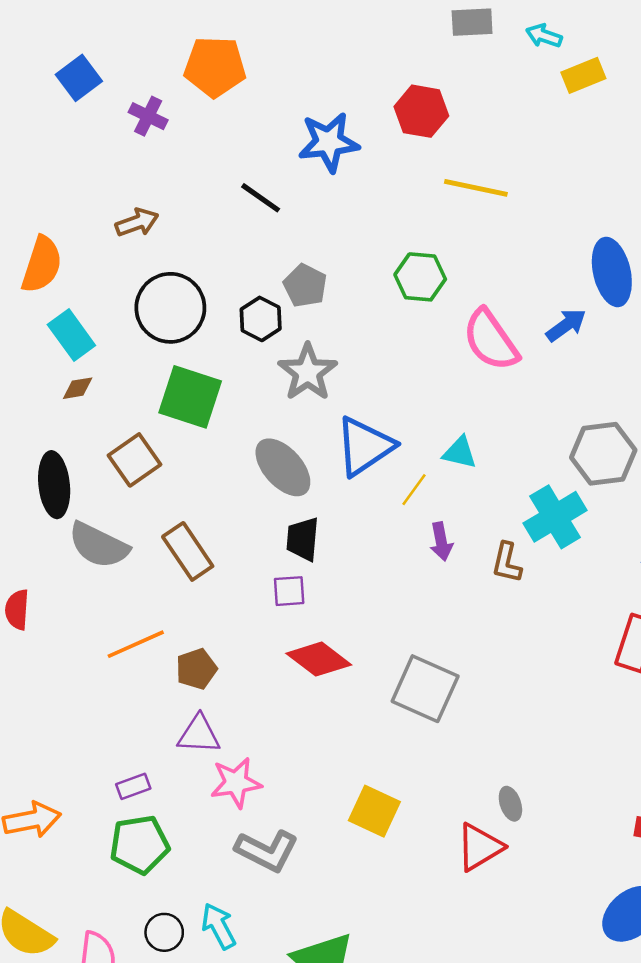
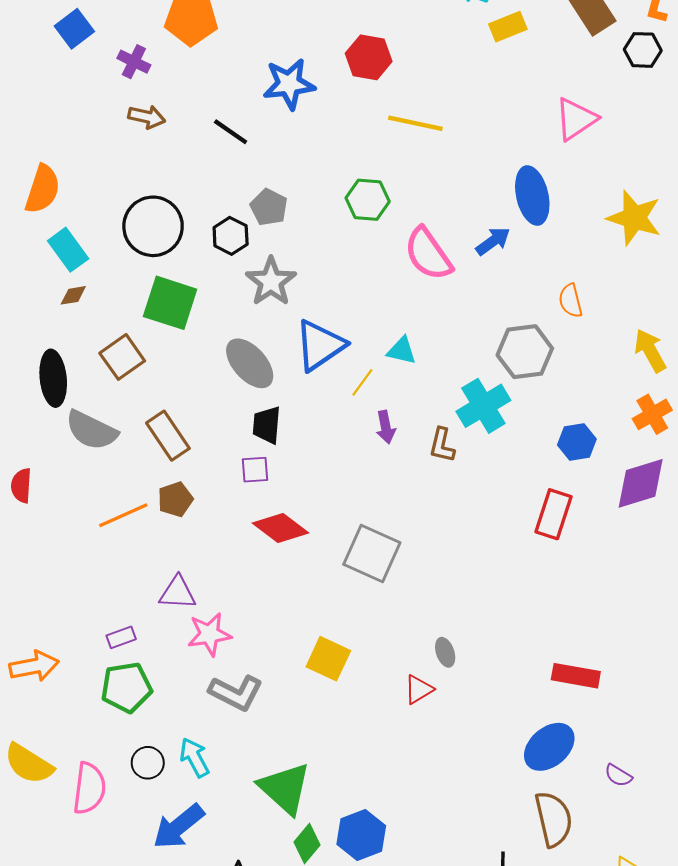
brown arrow: (137, 223) -> (147, 117), moved, turned 33
brown pentagon: (196, 669) -> (175, 499), moved
red triangle: (480, 847) -> (419, 689), size x0.7

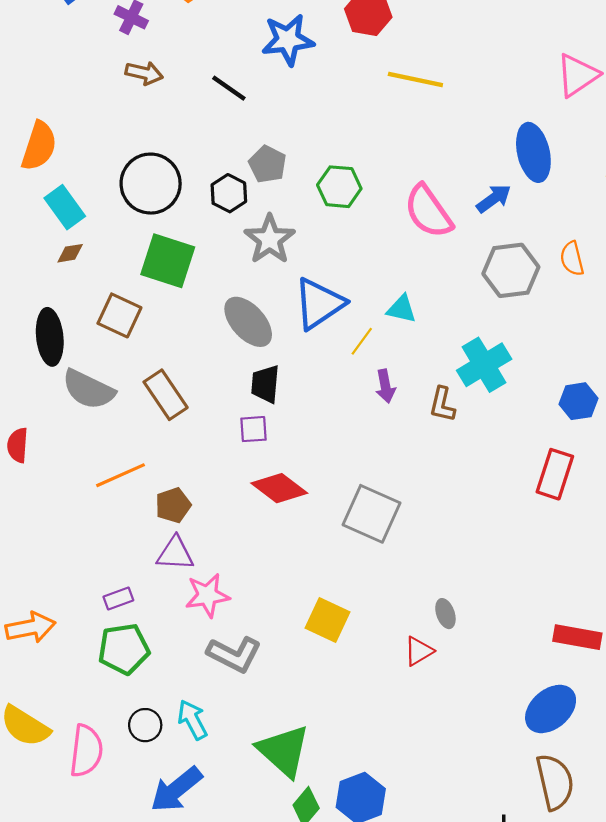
green hexagon: (368, 200) -> (339, 187), moved
gray hexagon: (525, 352) -> (511, 270), moved
brown square: (122, 357) -> (119, 315), turned -30
brown pentagon: (175, 499) -> (173, 505), moved

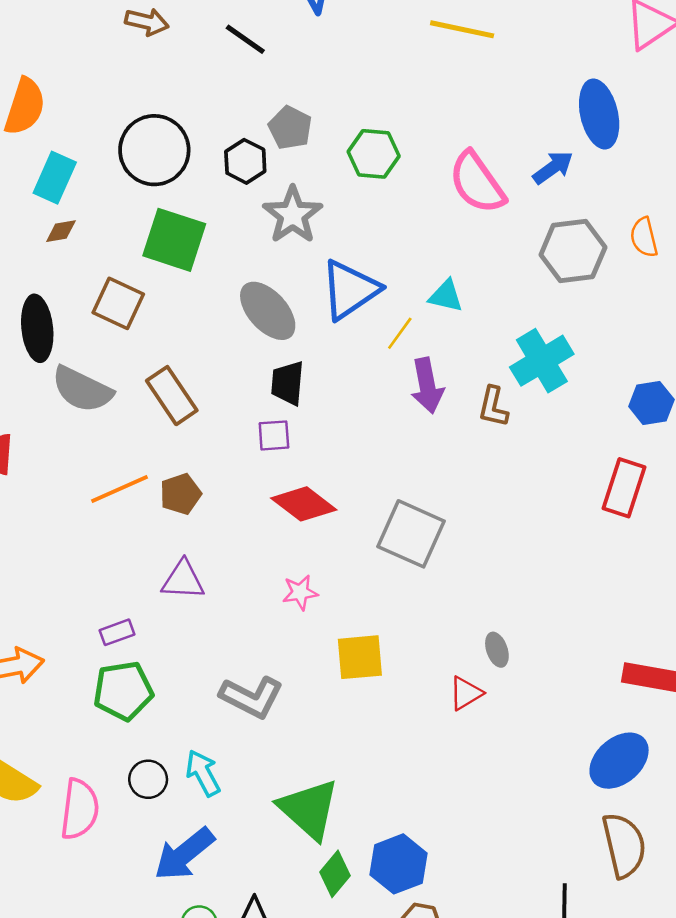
cyan rectangle: (65, 207) -> (55, 178), turned 60
purple arrow: (385, 386) -> (427, 386), size x1.4
brown pentagon: (173, 505) -> (181, 494), moved
pink star: (207, 595) -> (300, 592), moved, size x0.7
yellow square: (328, 620) -> (360, 657), turned -30

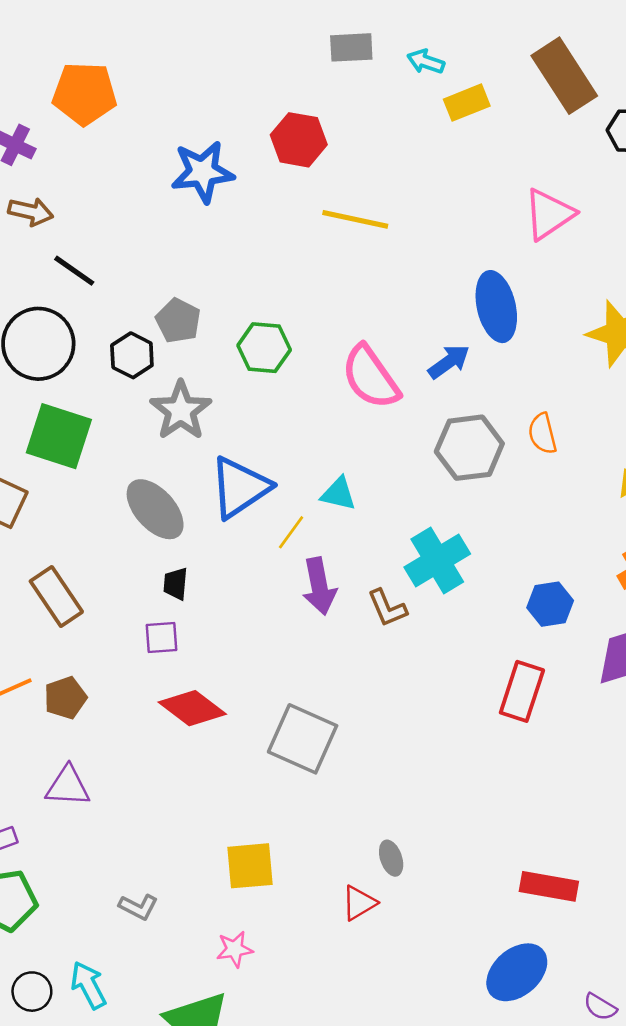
black line: (245, 39) -> (74, 271), moved
black trapezoid: (288, 383) -> (176, 584), size x0.7
brown L-shape: (493, 407) -> (387, 608), turned -36
pink star: (300, 592) -> (235, 949), moved
gray L-shape: (252, 697) -> (138, 907), size x0.6

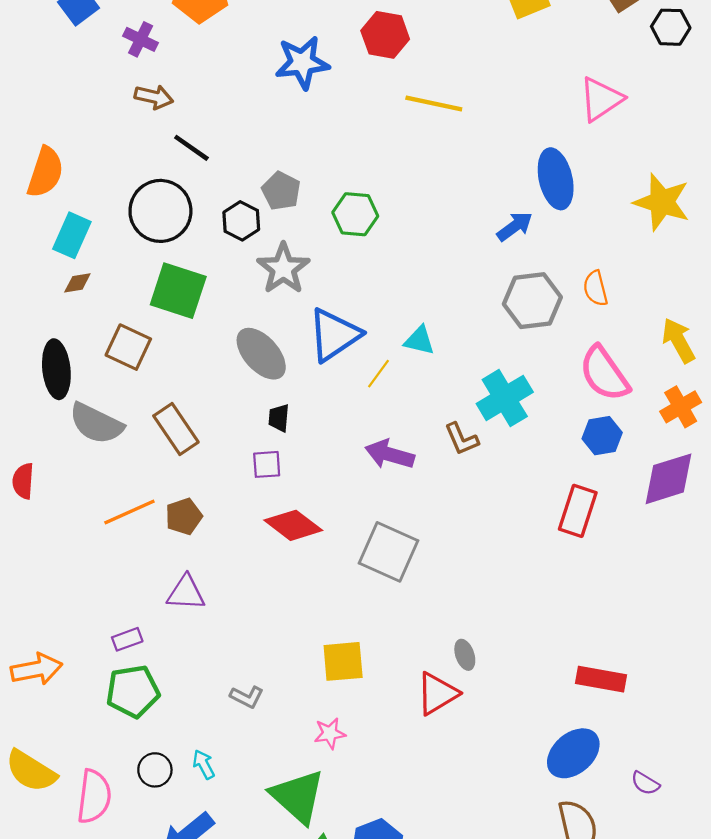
pink semicircle: (371, 377) -> (604, 374), moved
purple arrow: (319, 586) -> (390, 454), moved, turned 117
red triangle: (359, 903) -> (437, 694), size x1.4
cyan arrow: (88, 985) -> (204, 764), size x0.7

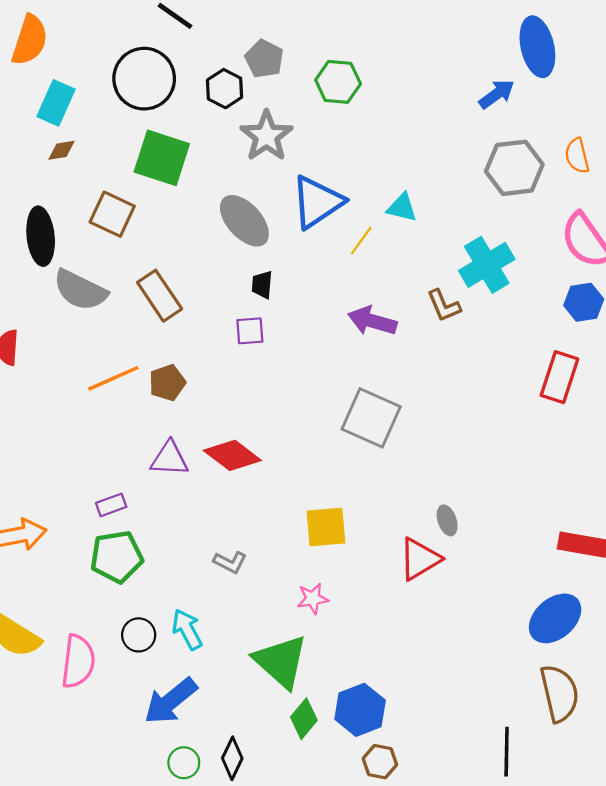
red diamond: (293, 525) -> (232, 455), moved
cyan arrow: (204, 764) -> (187, 629), size x1.4

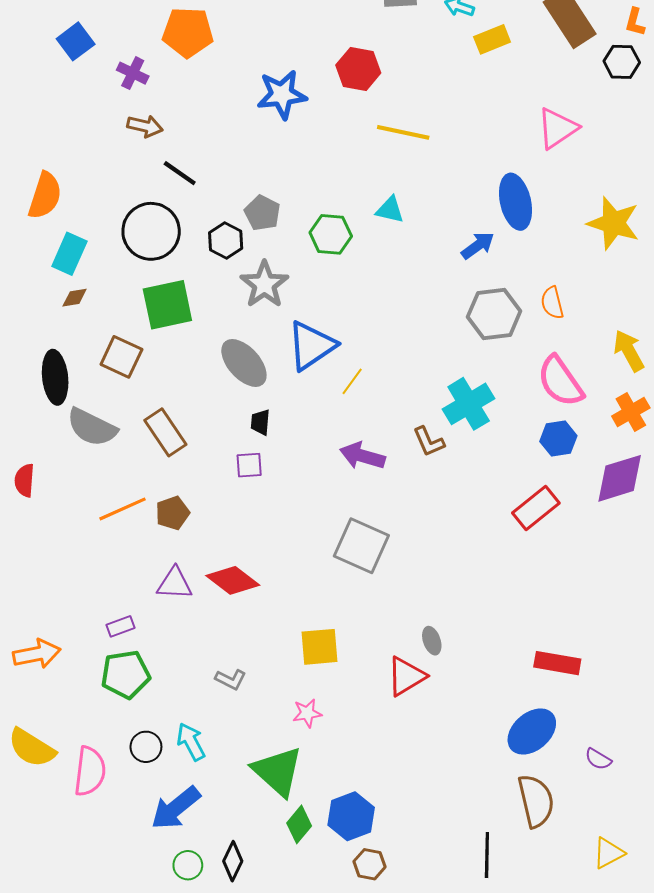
green square: (162, 158) -> (167, 305), turned -30
cyan triangle: (402, 208) -> (390, 210), moved
red rectangle: (559, 377) -> (536, 508), turned 33

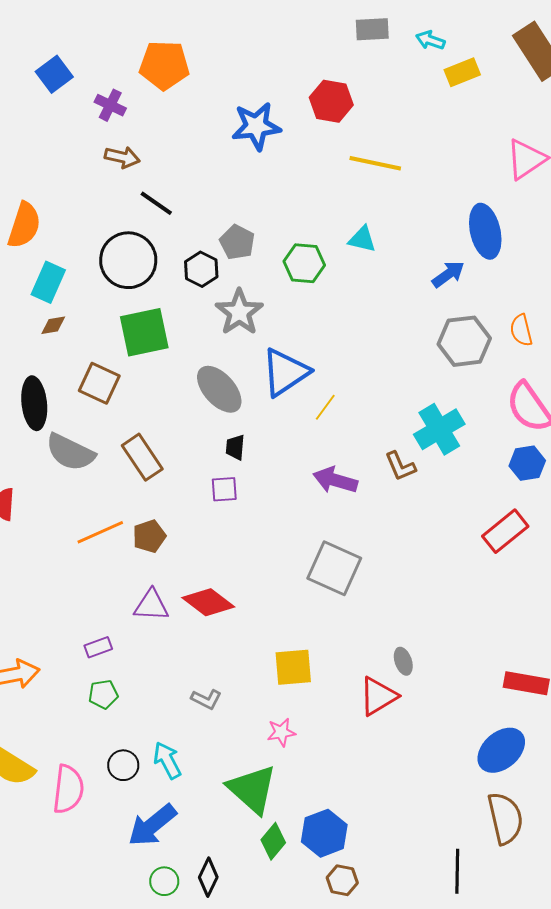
green pentagon: (126, 674) -> (103, 694), size x0.6

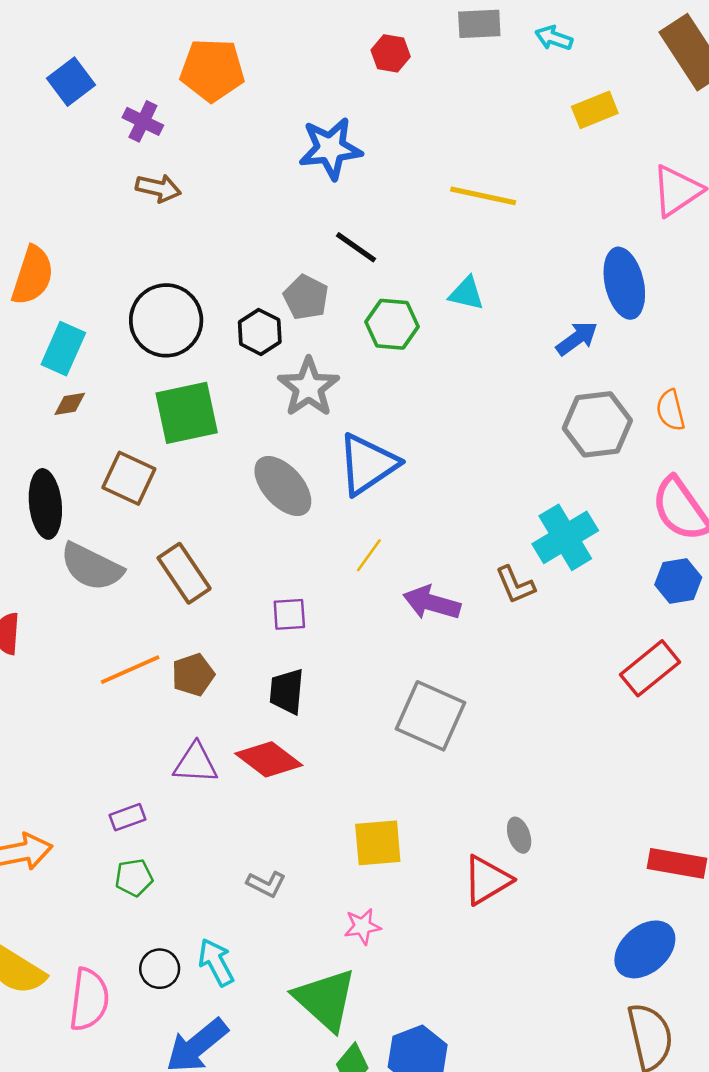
yellow rectangle: (462, 72) -> (595, 110), moved
red hexagon: (331, 101) -> (391, 53), moved, size x0.7
black line: (156, 203) -> (356, 247), moved
yellow line: (325, 407) -> (369, 555), moved
black trapezoid: (235, 447) -> (287, 691), moved, size x1.4

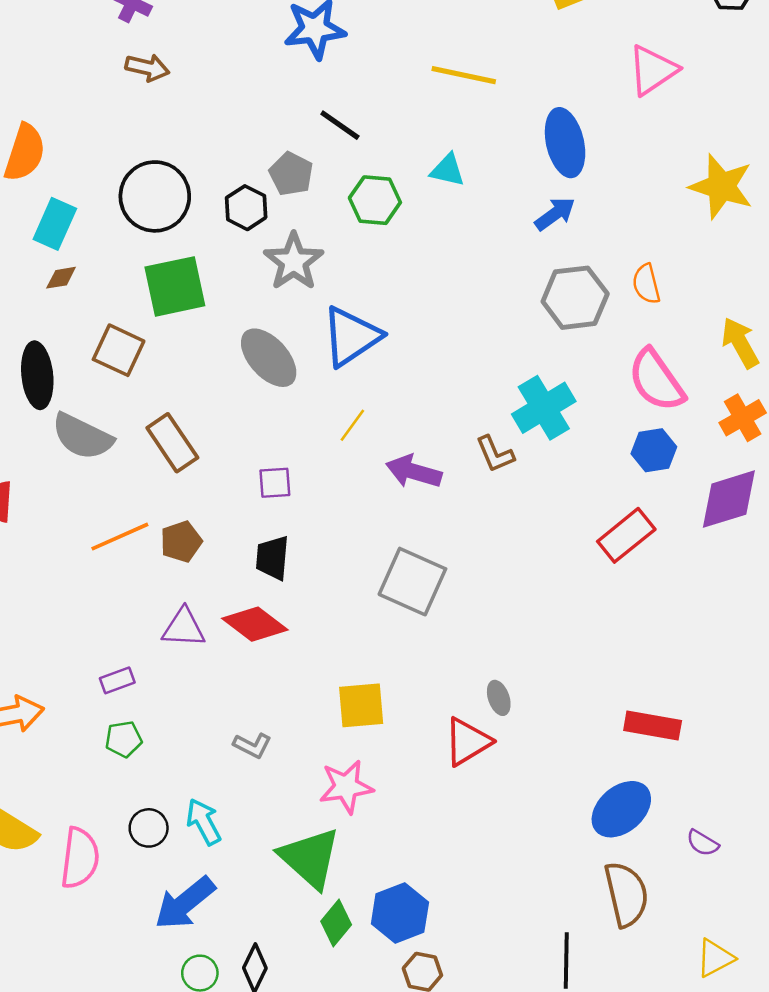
blue ellipse: (624, 283) -> (565, 143), moved
pink star: (362, 926) -> (346, 787), size x1.5

